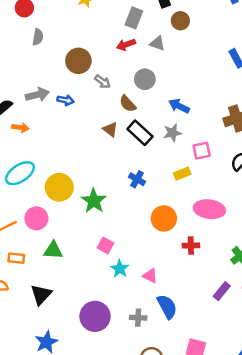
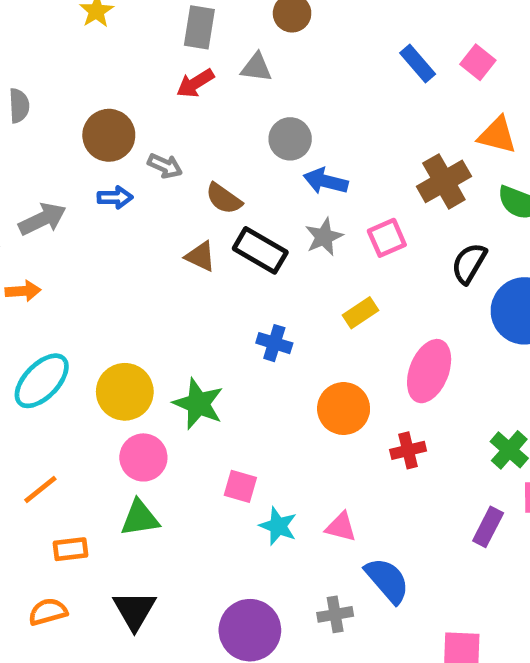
gray circle: (145, 79) -> (290, 139), moved
blue arrow: (66, 100) -> (115, 197), moved
pink square: (202, 151) -> (387, 238), moved
pink ellipse: (209, 209) -> (429, 371), turned -64
pink circle: (36, 218) -> (143, 457), moved

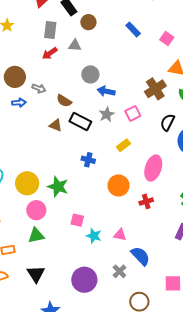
blue rectangle: (418, 63) -> (133, 29), moved
gray cross: (335, 614) -> (119, 271), turned -32

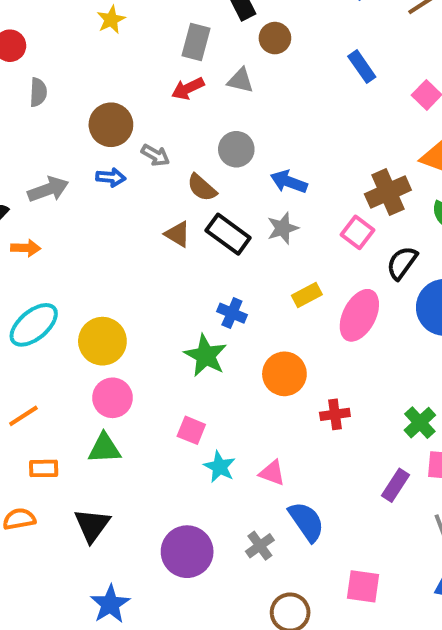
gray circle: (90, 74) -> (236, 149), moved
pink square: (133, 113) -> (358, 232), moved, turned -35
pink ellipse: (153, 168) -> (359, 315), moved
green star: (58, 187) -> (206, 356), moved

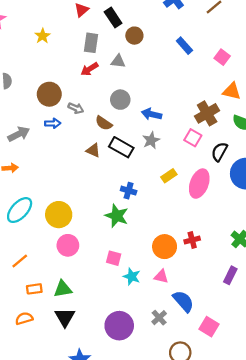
orange circle: (284, 374) -> (165, 247), moved
green triangle: (104, 448) -> (63, 289), moved
pink square: (363, 586) -> (209, 327), moved, turned 30

